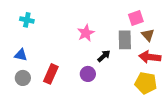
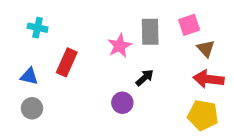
gray rectangle: (125, 40) -> (150, 32), moved
red rectangle: (51, 74) -> (67, 62), moved

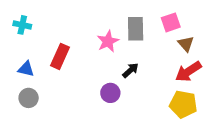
cyan cross: (38, 28) -> (22, 25), moved
red arrow: (209, 79) -> (188, 72), turned -40

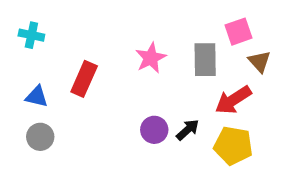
gray rectangle: (136, 29) -> (205, 60), moved
black arrow: (130, 70) -> (188, 130), moved
red arrow: (188, 72) -> (233, 100), moved
yellow pentagon: (183, 104) -> (233, 146), moved

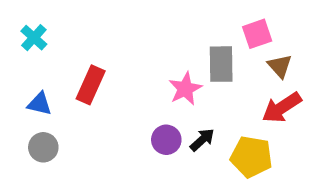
cyan cross: (31, 35) -> (34, 38), turned 30
pink star: (151, 58) -> (185, 89), moved
red arrow: (233, 100) -> (282, 108), moved

